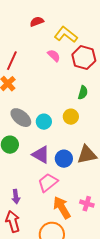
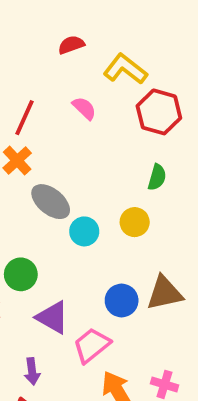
pink semicircle: (54, 56) -> (84, 108), moved
gray ellipse: (21, 118) -> (51, 202), moved
purple triangle: (41, 155) -> (53, 317), moved

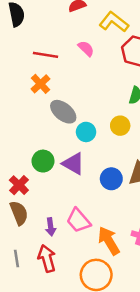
red line: (25, 118) -> (46, 55), turned 75
purple triangle: (53, 317) -> (73, 164), moved
pink trapezoid: (92, 345) -> (78, 221), moved, turned -92

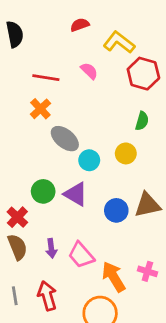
purple arrow: (51, 227) -> (51, 248), moved

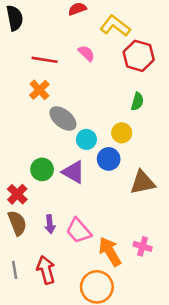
blue circle: (116, 210) -> (109, 159), moved

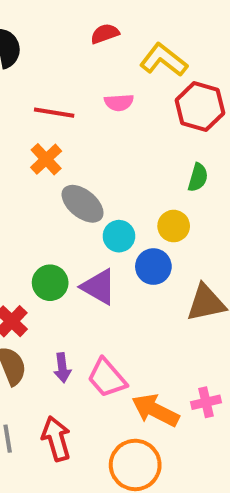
pink semicircle: (86, 53) -> (119, 103), turned 132
pink cross: (143, 246) -> (206, 402), turned -30
orange arrow: (110, 252) -> (155, 410), turned -32

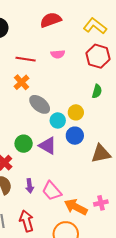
red semicircle: (105, 34) -> (51, 20), size x1.5
yellow L-shape: (164, 60) -> (95, 26), moved
yellow circle: (174, 226) -> (76, 112), moved

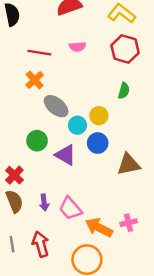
green circle: (24, 144) -> (37, 141), moved

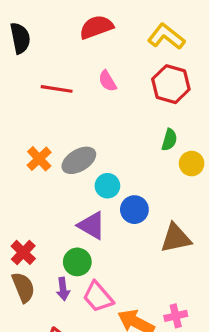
pink semicircle: (77, 47) -> (107, 81), turned 63
orange cross: (35, 80) -> (39, 159), moved
gray ellipse: (56, 106) -> (79, 160), turned -70
yellow circle: (99, 116) -> (192, 164), moved
green circle: (37, 141) -> (77, 262), moved

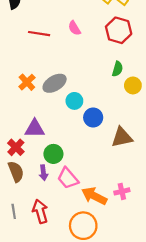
purple triangle: (92, 225) -> (35, 129), moved, turned -30

